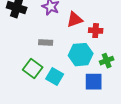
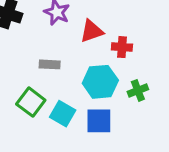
blue square: (94, 82) -> (99, 121), moved

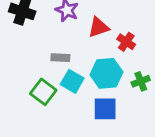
red cross: (122, 47) -> (126, 42), turned 30
cyan square: (63, 114) -> (72, 81), moved

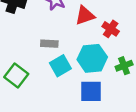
cyan square: (72, 81) -> (60, 66), turned 30
green square: (43, 92) -> (16, 75), moved

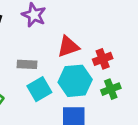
red triangle: (85, 15) -> (68, 47), moved
red cross: (111, 29) -> (103, 59), moved, turned 35

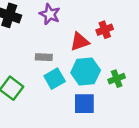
red cross: (103, 59) -> (105, 30), moved

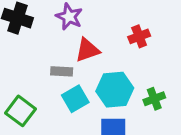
red triangle: (80, 42) -> (87, 50), moved

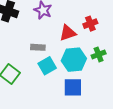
red triangle: (87, 50) -> (68, 33), moved
green cross: (154, 99) -> (99, 54), moved

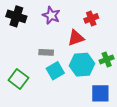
red cross: (90, 24) -> (91, 18), moved
blue square: (73, 87) -> (100, 93), moved

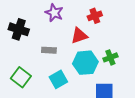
black cross: (16, 16) -> (19, 29), moved
cyan square: (55, 71) -> (58, 79), moved

